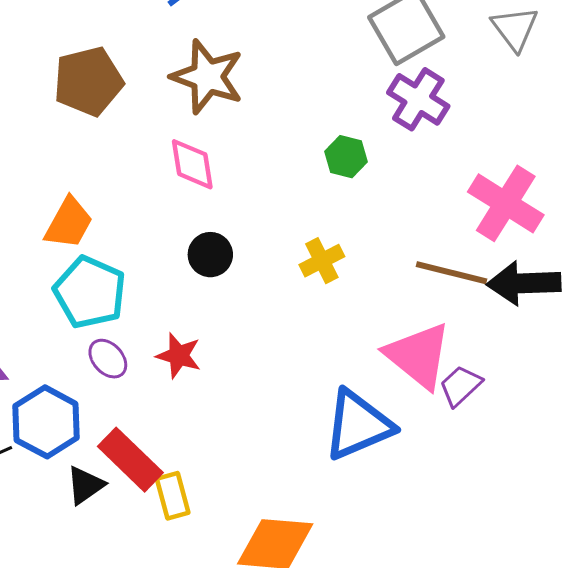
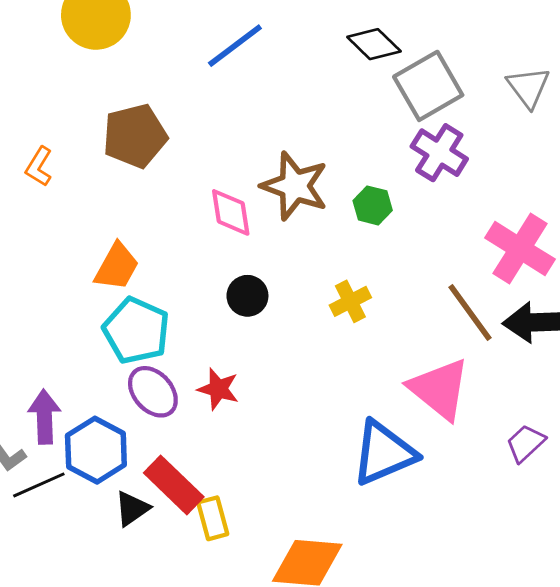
brown star: (207, 77) -> (295, 186), moved
brown line: (451, 273) -> (470, 313), turned 40
purple ellipse: (108, 359) -> (153, 392), size x1.4
purple trapezoid: (461, 386) -> (526, 443), moved

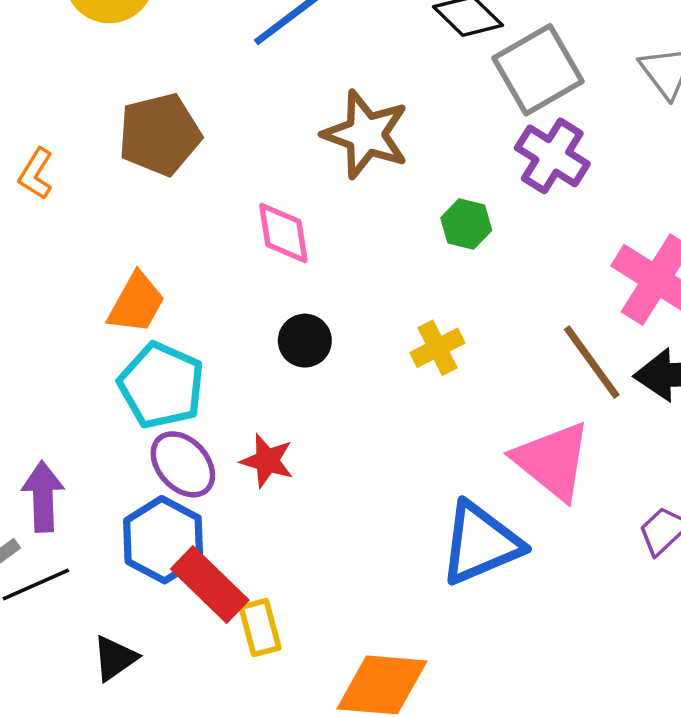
brown star: (295, 186) -> (366, 134), moved
blue hexagon: (96, 450) -> (163, 540), moved
black triangle: (132, 509) -> (115, 658), moved

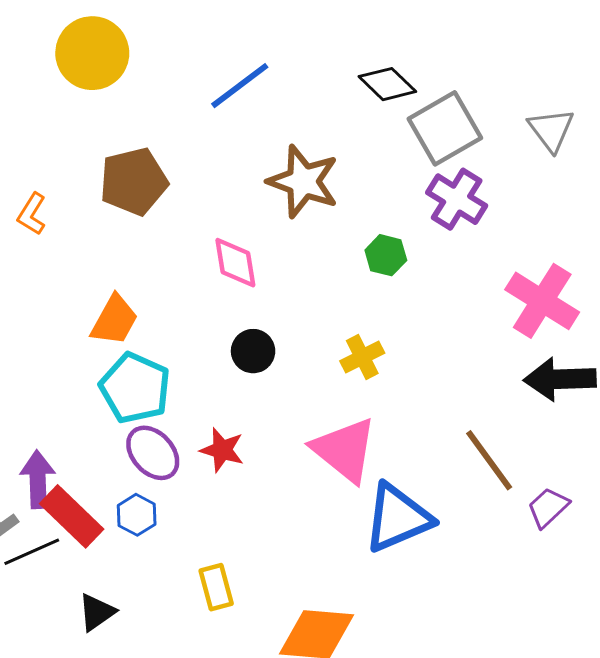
brown line: (592, 362) -> (489, 460), moved
pink triangle: (552, 461) -> (345, 450), moved
blue hexagon: (163, 540) -> (137, 515), size x0.6
red rectangle: (210, 584) -> (72, 516), moved

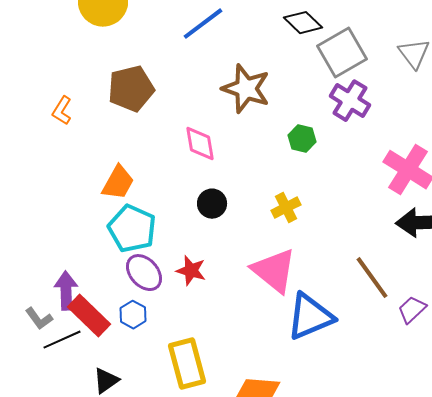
yellow rectangle: (216, 587) -> (187, 364), size x1.6

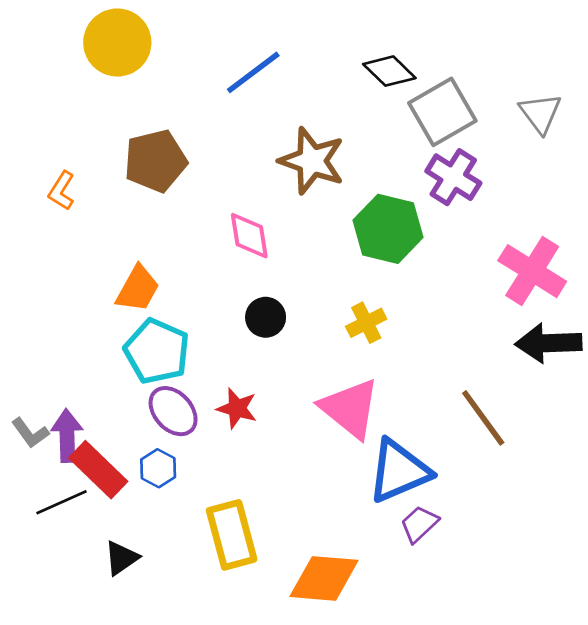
green hexagon: (302, 139) -> (388, 229), size x1.8
purple trapezoid: (412, 310) -> (419, 524), moved
gray L-shape: (39, 319) -> (30, 433), moved

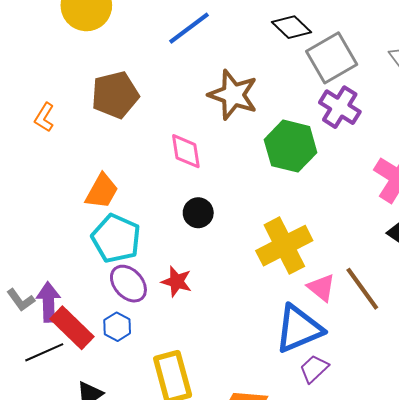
yellow cross: (366, 323) -> (284, 246), moved, size x1.8
pink triangle: (350, 408) -> (321, 288), moved, size x0.6

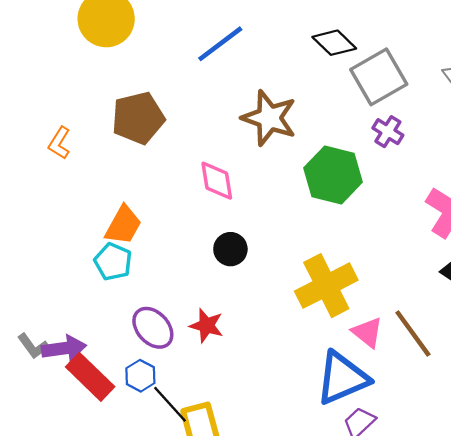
purple cross: (340, 107) -> (388, 132), size x0.7
cyan pentagon: (116, 238) -> (113, 262), moved, size x0.7
purple arrow: (48, 302) -> (64, 348), turned 84
black line: (44, 352) -> (170, 404), moved, turned 72

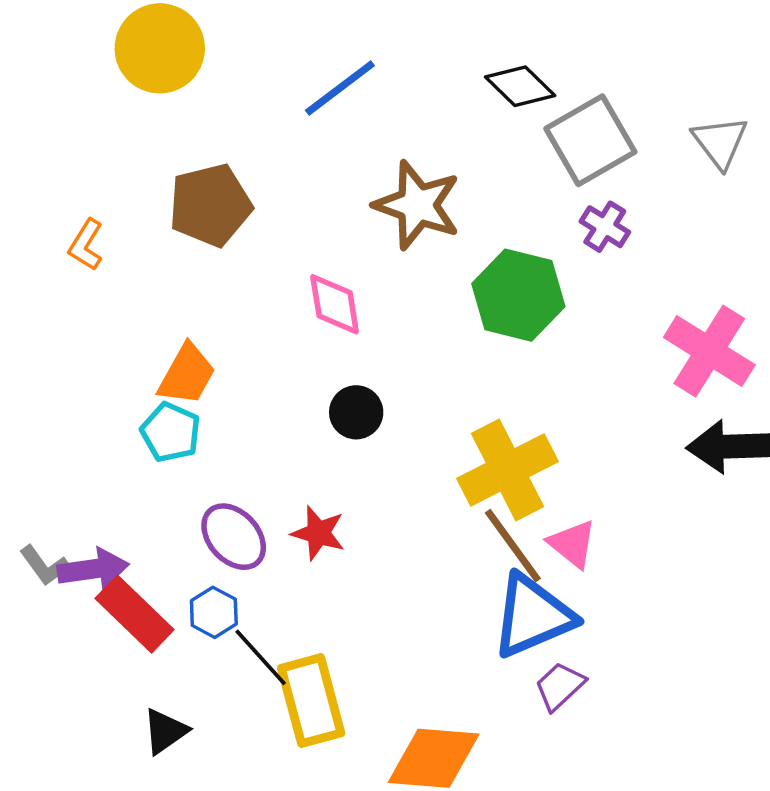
brown line: (413, 334) -> (513, 546), moved

